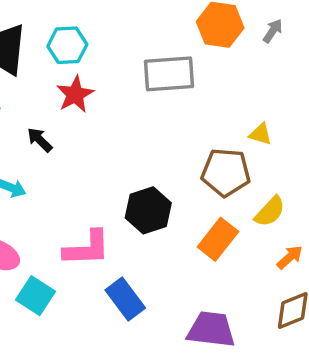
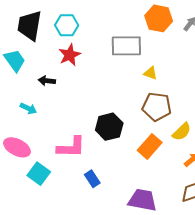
yellow triangle: (260, 134) -> (150, 73), moved
black arrow: (40, 140) -> (47, 81), turned -42
blue rectangle: (125, 299) -> (92, 179), size x0.7

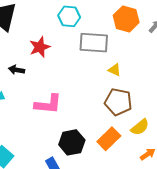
cyan hexagon: (67, 25) -> (69, 16), moved
black hexagon: (109, 127) -> (72, 142), moved
pink L-shape: (71, 147) -> (48, 104), moved

